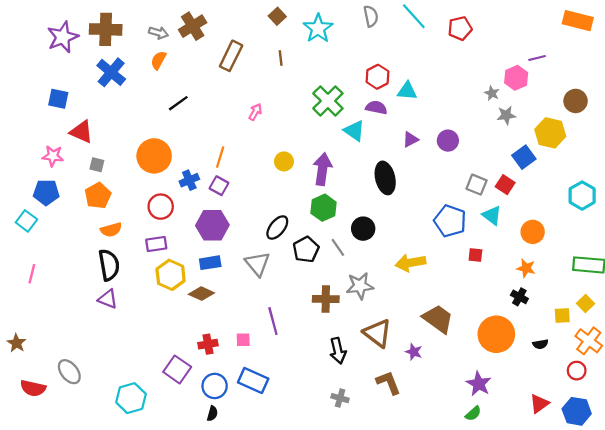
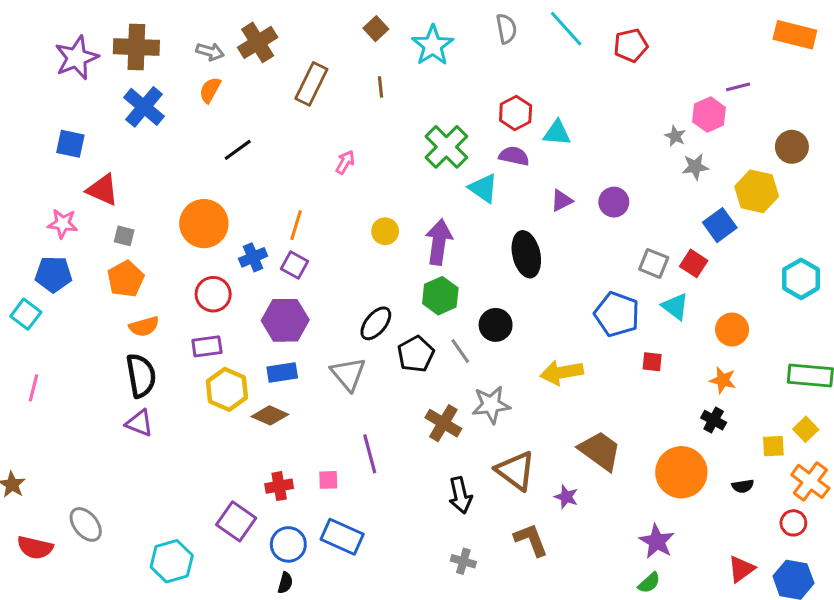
brown cross: (326, 299) -> (443, 423), turned 30

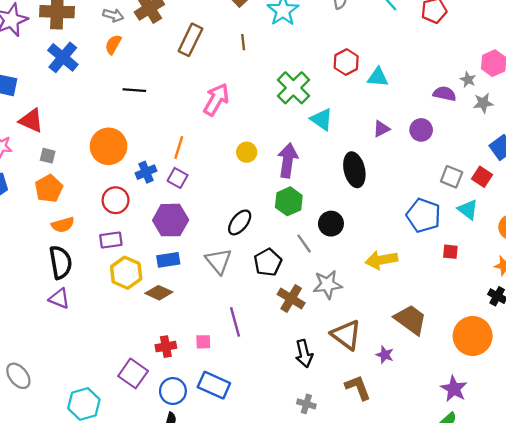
black line: (238, 150) -> (134, 90), turned 40
purple semicircle: (514, 156) -> (445, 94), moved
pink arrow: (345, 162) -> (216, 100), size x1.8
black pentagon: (416, 354) -> (268, 262), moved

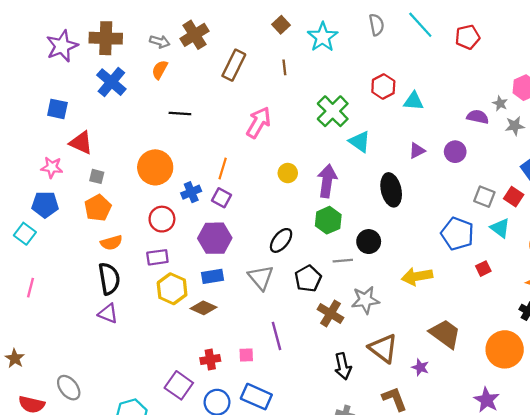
gray line: (304, 244) -> (343, 261), turned -60
red square: (450, 252) -> (483, 269), turned -32

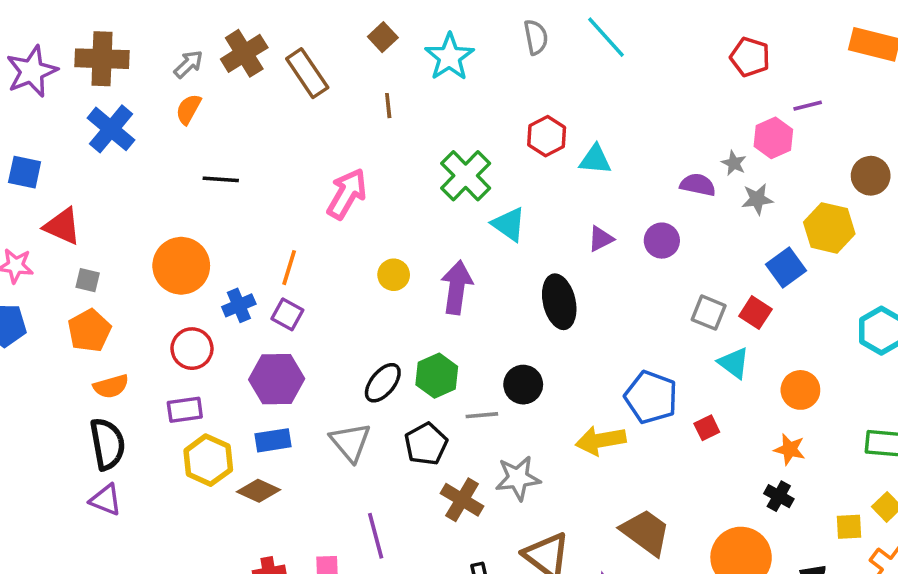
red pentagon: (468, 37) -> (750, 57), moved, turned 30
gray arrow: (160, 42) -> (188, 64), turned -60
brown rectangle: (234, 65) -> (307, 73), moved, turned -60
green hexagon: (328, 220) -> (437, 376), moved
blue pentagon: (457, 234) -> (651, 397), moved

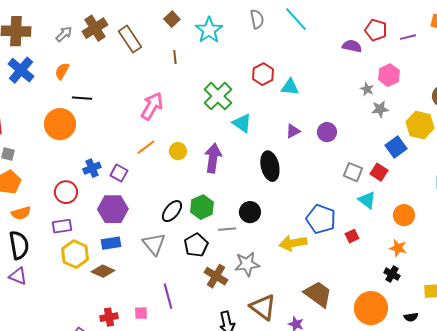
purple line: (808, 106) -> (408, 37), moved
orange semicircle: (188, 109) -> (62, 71), moved
purple semicircle: (698, 185) -> (352, 46), moved
orange circle: (181, 266) -> (60, 124), moved
orange line: (289, 268) -> (146, 147), moved, turned 36

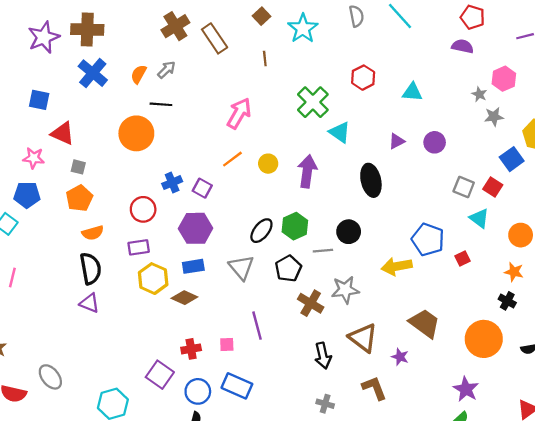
red pentagon: (376, 30) -> (473, 17), moved
gray arrow: (64, 34) -> (167, 70), moved
cyan triangle: (290, 87) -> (412, 92), moved

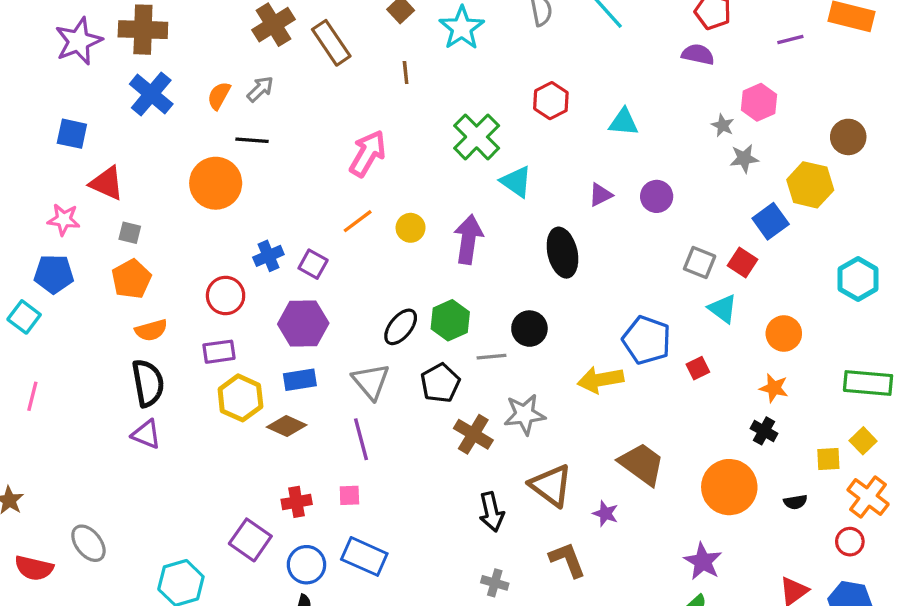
purple line: (257, 326) -> (361, 439), moved

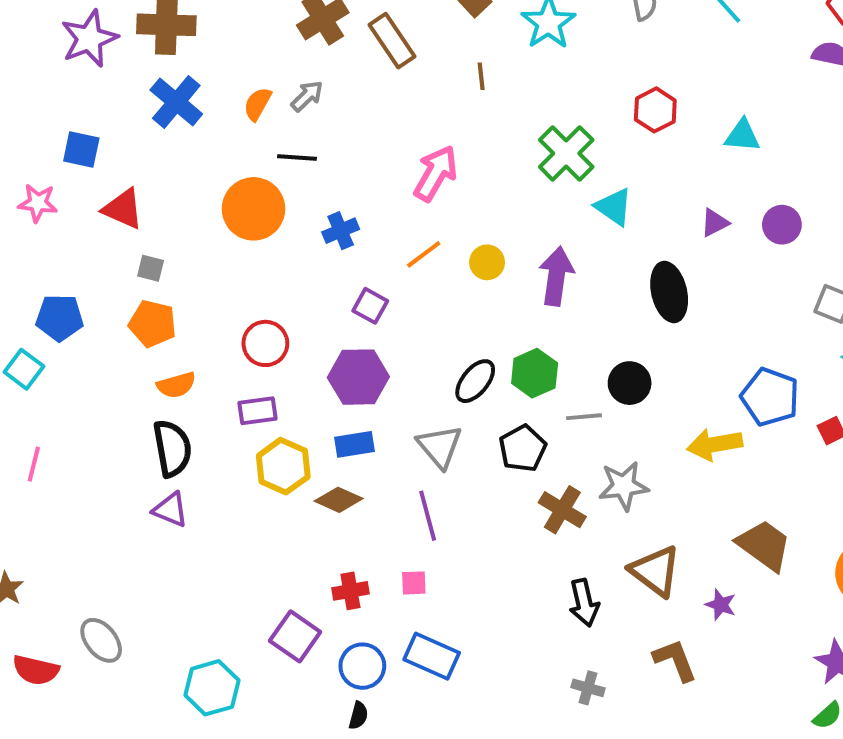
pink star: (64, 220) -> (38, 203), moved
blue cross: (268, 256) -> (341, 231), moved
orange pentagon: (131, 279) -> (153, 324), turned -30

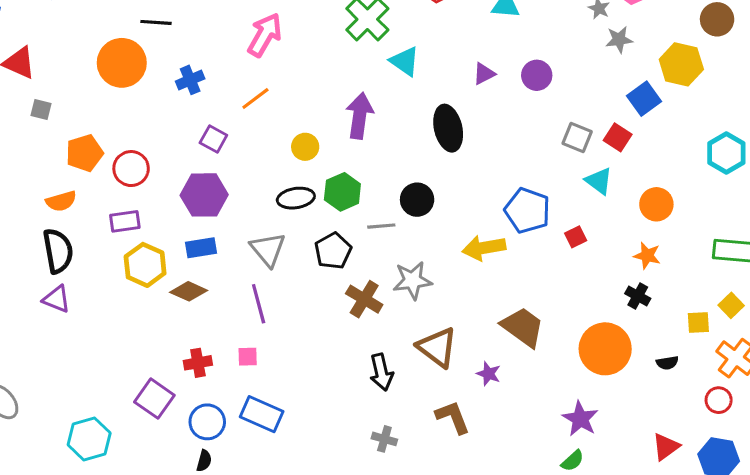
yellow circle: (487, 262) -> (305, 147), moved
orange pentagon: (153, 324) -> (84, 153), moved, turned -30
black ellipse: (475, 381) -> (296, 198), turned 42

